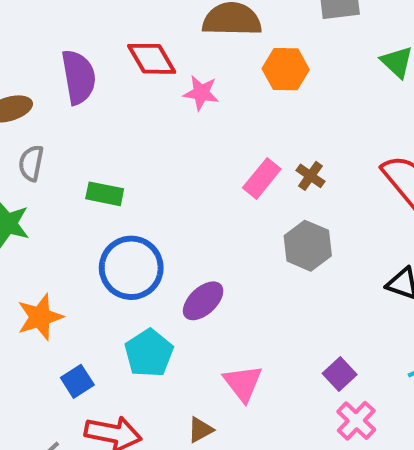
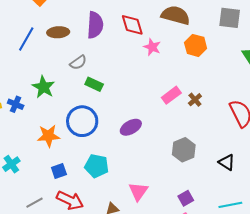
gray semicircle: (31, 163) -> (78, 62), moved, turned -150
gray hexagon: (308, 246) -> (184, 150), moved
blue circle: (131, 268) -> (82, 121), moved
purple ellipse: (203, 301) -> (131, 127), moved
cyan pentagon: (149, 353) -> (97, 166), turned 30

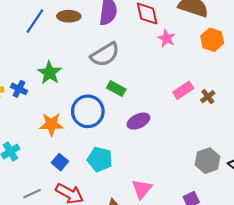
gray semicircle: (78, 62) -> (105, 54), moved, size x1.6
green rectangle: (94, 84) -> (116, 88), moved
gray hexagon: (184, 150) -> (208, 161), moved
blue square: (59, 171) -> (60, 162), turned -35

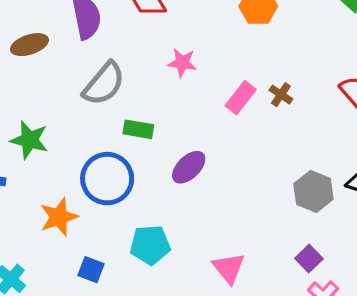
pink star: (166, 38) -> (182, 63), moved

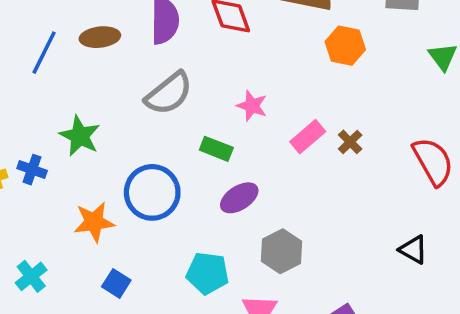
pink star: (182, 63) -> (252, 106), moved
green rectangle: (138, 129) -> (216, 149), moved
gray hexagon: (313, 191) -> (281, 251), moved
cyan pentagon: (150, 245) -> (208, 273), moved

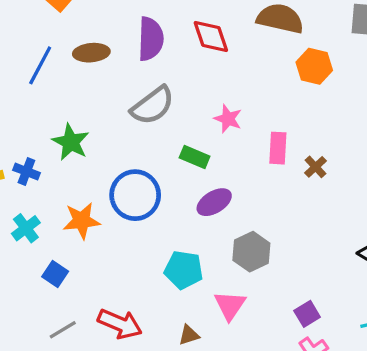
pink rectangle: (308, 137) -> (278, 148), turned -48
brown cross: (350, 142) -> (315, 167), moved
cyan cross: (31, 276) -> (26, 228), moved
blue square: (116, 283) -> (55, 274), moved

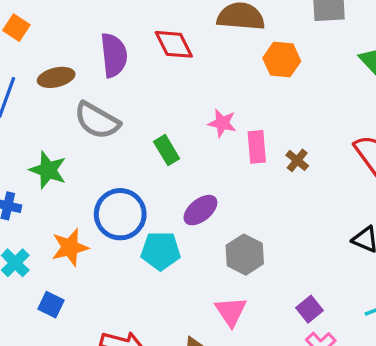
gray semicircle: (153, 105) -> (97, 120), moved, turned 75
pink star: (228, 119) -> (222, 123), moved
green rectangle: (195, 157) -> (167, 150), moved, turned 44
cyan pentagon: (184, 270) -> (161, 251), moved

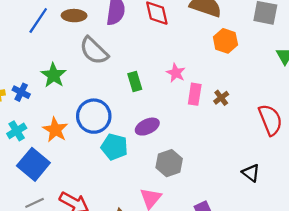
brown cross: (297, 160) -> (221, 98), moved
orange star: (70, 247) -> (55, 130), turned 30
blue square: (51, 305) -> (33, 164), size x1.8

